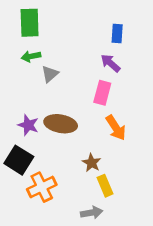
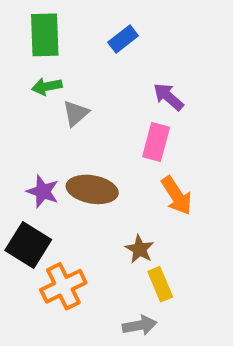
blue rectangle: (117, 34) -> (123, 39), moved, turned 48

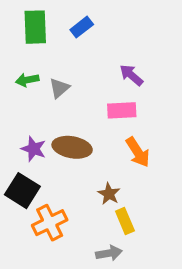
blue rectangle: (123, 39) -> (82, 27), moved
green arrow: (47, 86) -> (27, 80), moved
pink rectangle: (156, 142) -> (122, 110), turned 72

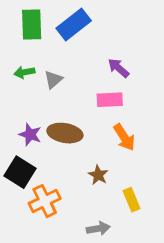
blue rectangle: (82, 27) -> (74, 25), size x1.6
yellow rectangle: (125, 221) -> (131, 200), moved

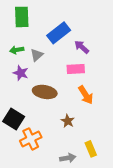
blue rectangle: (74, 25) -> (59, 33), moved
purple star: (30, 134) -> (21, 73), moved
yellow rectangle: (131, 200) -> (91, 149), moved

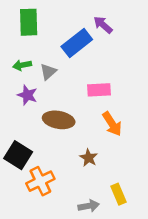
purple arrow: (82, 47) -> (103, 25), moved

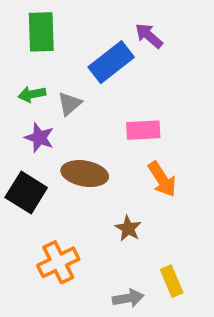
black square: (18, 155) -> (26, 192), moved

